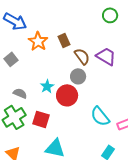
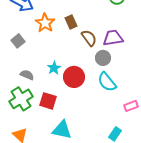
purple trapezoid: (106, 56) -> (113, 38), turned -40
gray circle: (78, 76) -> (103, 58), moved
cyan semicircle: (100, 116) -> (107, 82), moved

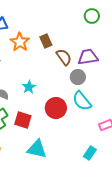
red circle: (74, 77) -> (56, 108), moved

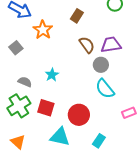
brown rectangle: (46, 41) -> (77, 16), moved, turned 56
red circle: (56, 108) -> (79, 115), moved
cyan rectangle: (90, 153) -> (99, 141), moved

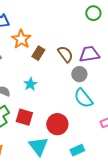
brown rectangle: (77, 16) -> (38, 53), moved
cyan triangle: (60, 137) -> (38, 146), turned 40
cyan rectangle: (99, 141) -> (77, 150), turned 32

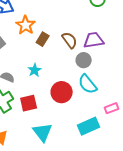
red square: (24, 117) -> (29, 103), turned -30
red circle: (57, 124) -> (62, 92), moved
cyan rectangle: (77, 150) -> (89, 126), moved, size x1.5

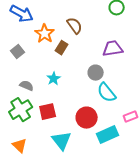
brown semicircle: (70, 40) -> (75, 26), moved
gray circle: (84, 60) -> (96, 73), moved
red circle: (62, 92) -> (87, 118), moved

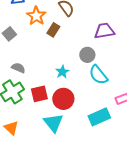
cyan star: (54, 79) -> (62, 72), moved
red circle: (87, 118) -> (63, 99), moved

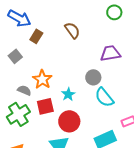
orange star: (36, 16) -> (42, 79), moved
brown rectangle: (53, 30) -> (36, 36), moved
red square: (39, 94) -> (45, 106), moved

